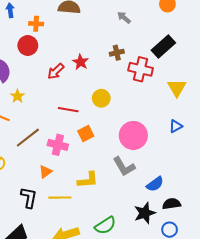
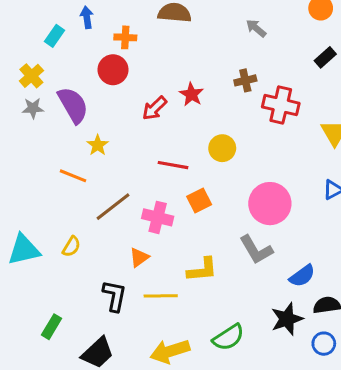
black rectangle: (163, 47) -> (325, 57), moved, size x0.6

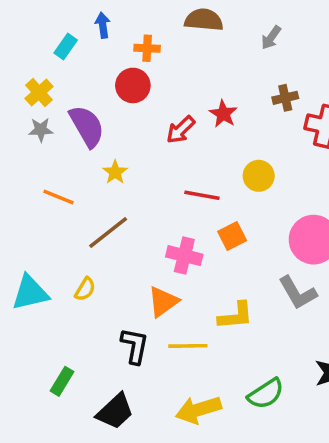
gray arrow: (256, 28) -> (271, 38), moved, turned -95
orange line: (73, 176) -> (58, 197), moved
brown line: (113, 207) -> (108, 233), moved
orange triangle: (139, 257) -> (163, 302), size x1.4

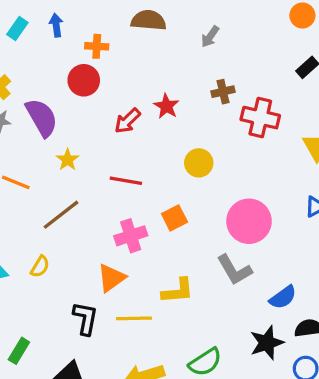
cyan rectangle: (66, 46) -> (17, 28), moved
red line: (202, 195) -> (126, 181), moved
pink cross: (184, 256) -> (131, 236), turned -32

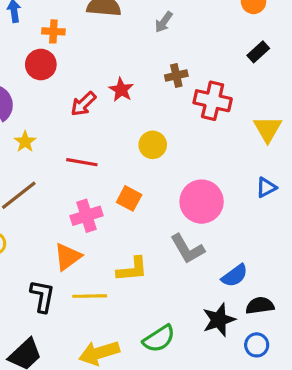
orange square: (174, 218) -> (129, 198), turned -35

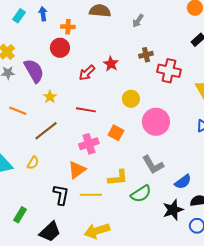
pink circle: (202, 202) -> (156, 122), moved
green semicircle: (159, 339) -> (141, 194), moved

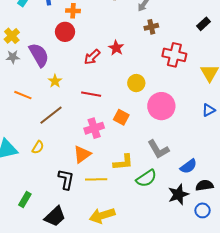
brown cross: (146, 55) -> (151, 27), moved

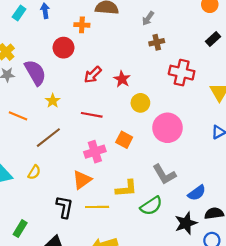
orange cross: (73, 11) -> (82, 25), moved
red star: (116, 48) -> (122, 79), moved

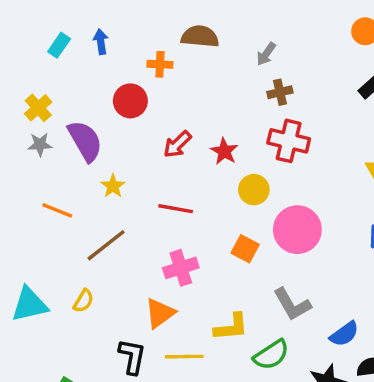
red cross: (182, 73) -> (289, 141), moved
orange square: (124, 140) -> (245, 249), moved

